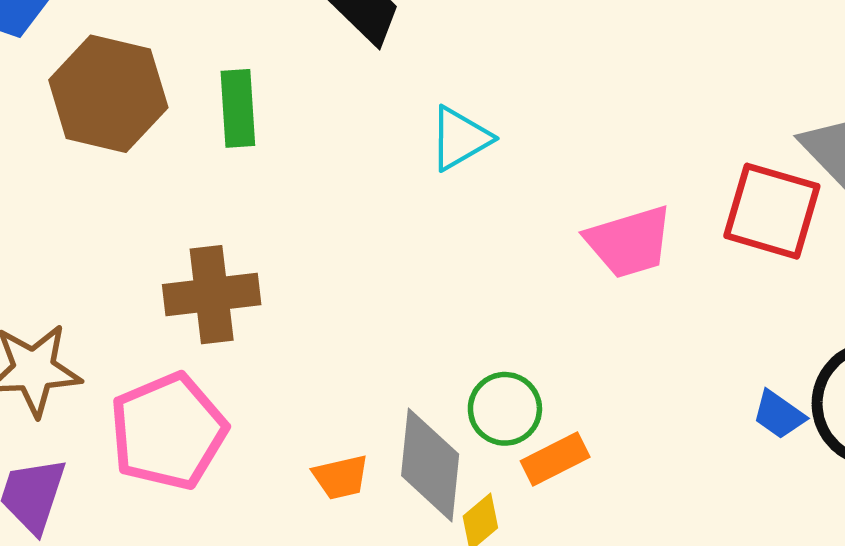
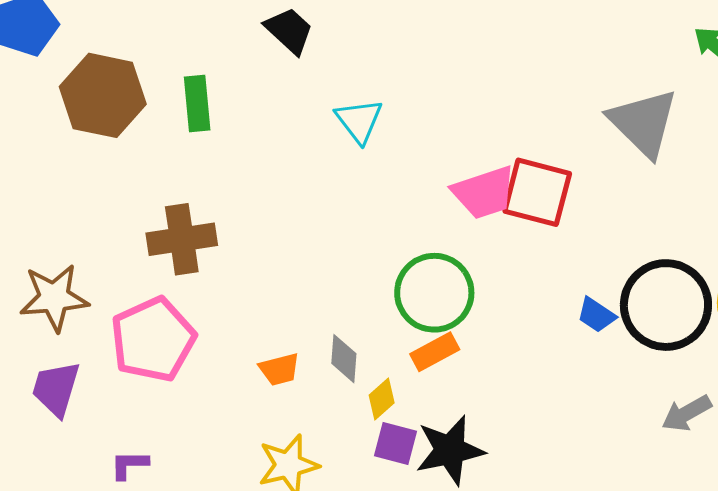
cyan triangle: (460, 138) -> (359, 121), turned -36
red square: (772, 211) -> (537, 192), moved
green circle: (505, 409) -> (434, 293), moved, size x1.5
gray diamond: (430, 465) -> (344, 359), size x0.6

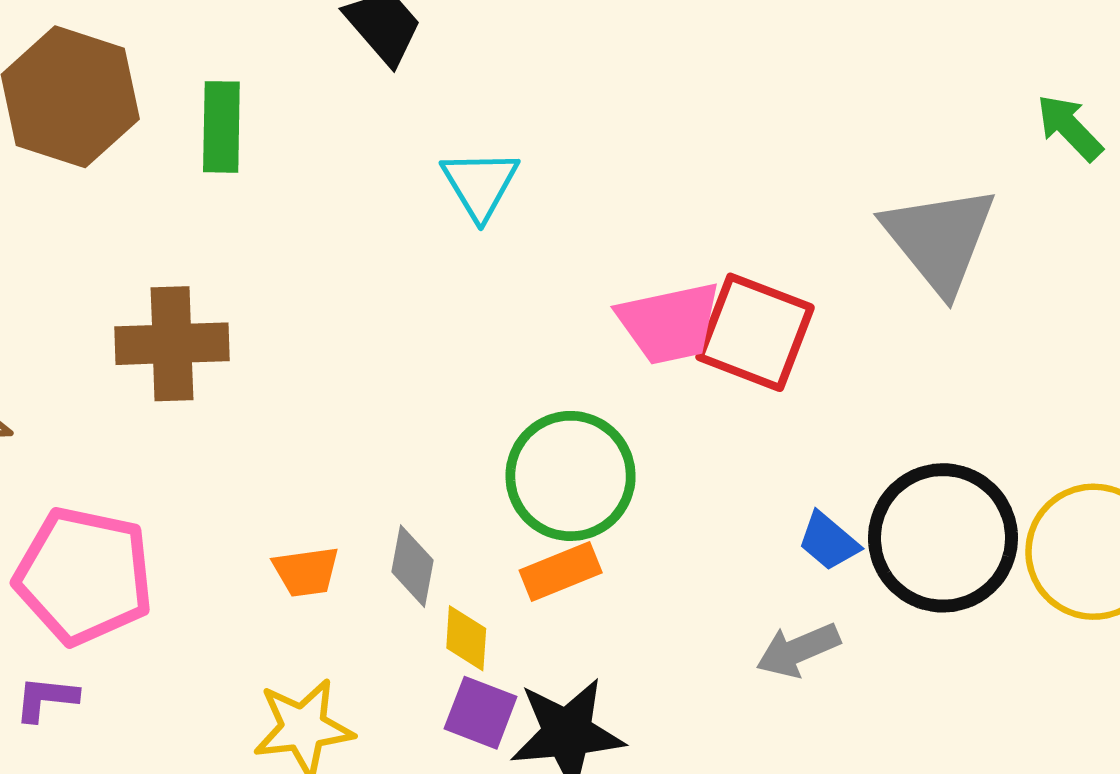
pink pentagon: (153, 340) -> (84, 576), moved, turned 30
yellow diamond: (382, 399) -> (466, 638), turned -51
gray arrow: (687, 413) -> (798, 650), moved

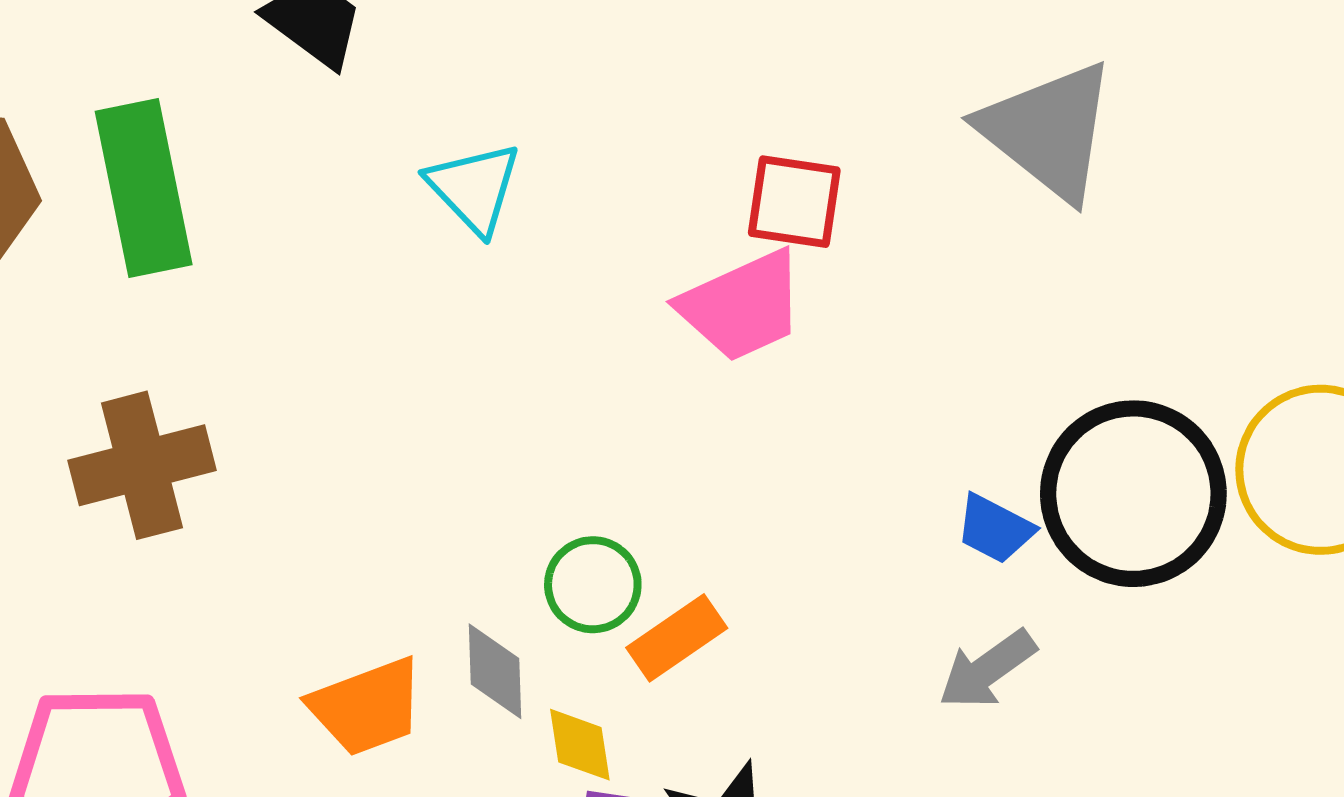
green rectangle: (221, 127) -> (144, 188), size x1.5
red square: (755, 332) -> (794, 202), moved, size x0.7
green circle: (571, 476) -> (593, 585), moved, size x0.6
orange trapezoid: (306, 572) -> (367, 707), size x1.4

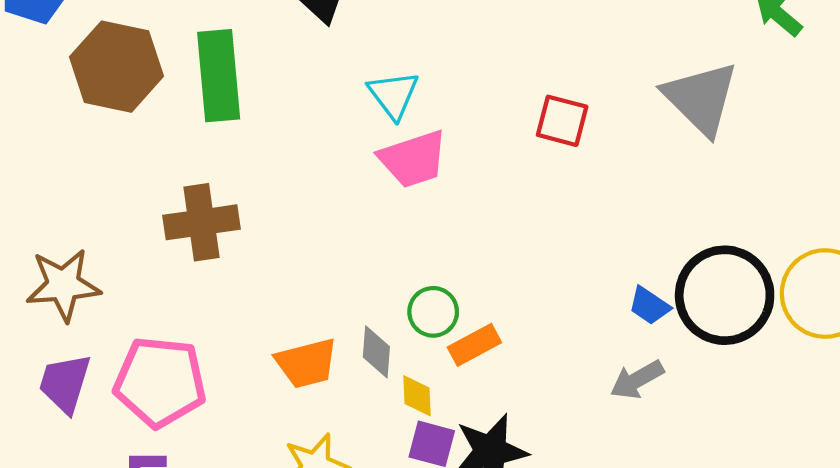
pink trapezoid: (742, 306) -> (413, 159), moved

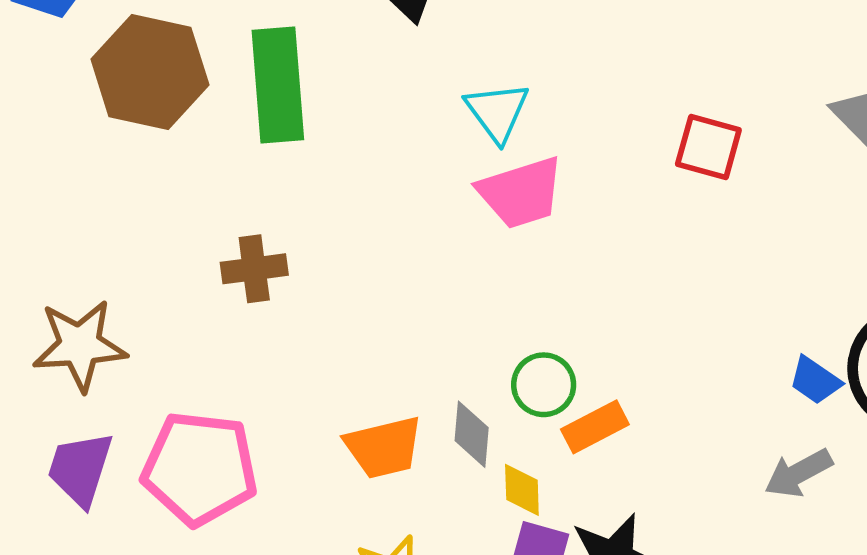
brown cross: (201, 222) -> (254, 269), size x0.7

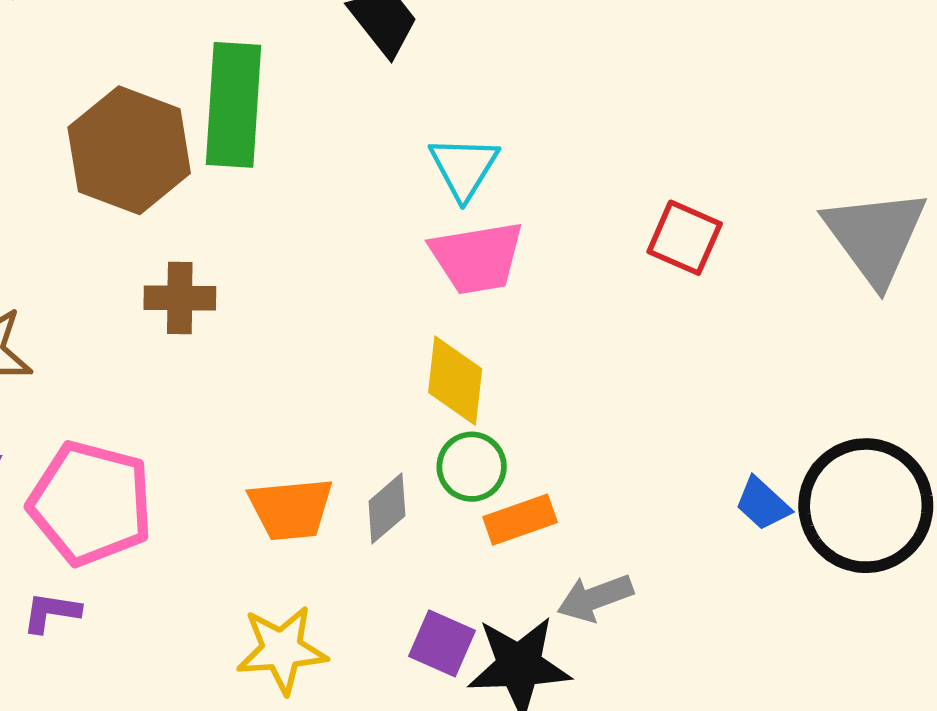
brown hexagon: (150, 72) -> (129, 150), moved
gray diamond: (472, 434) -> (387, 508), turned 36
gray arrow: (798, 473) -> (595, 598), moved
yellow diamond: (522, 490) -> (455, 381), moved, size x1.5

